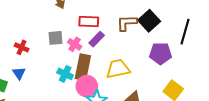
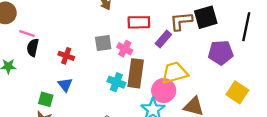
black square: (149, 21) -> (206, 17), turned 30
purple rectangle: (97, 39) -> (163, 39), moved
pink circle: (87, 86) -> (164, 91), moved

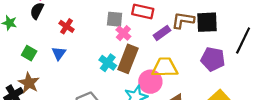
gray square: (103, 43) -> (115, 19), moved
green square: (46, 99) -> (29, 53), moved

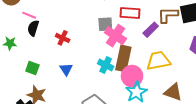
pink cross: (123, 33) -> (115, 36), size x1.5
blue triangle: (59, 53) -> (66, 69), moved
pink circle: (150, 82) -> (132, 76), moved

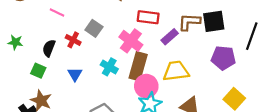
pink line: (29, 15) -> (57, 12), moved
gray square: (105, 24) -> (94, 28), moved, turned 35
black semicircle: (33, 28) -> (49, 48), moved
cyan cross: (106, 65) -> (109, 67), moved

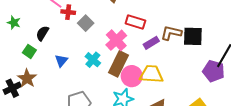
red cross: (73, 40) -> (68, 12), moved, turned -32
purple pentagon: (223, 58) -> (214, 71), moved
pink circle: (146, 86) -> (132, 76), moved

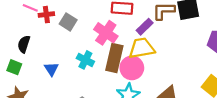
yellow trapezoid: (151, 74) -> (142, 48), moved

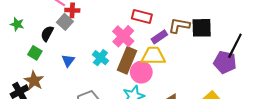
gray square: (68, 22) -> (65, 22), moved

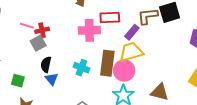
gray square: (65, 22) -> (38, 43), turned 35
black semicircle: (47, 34) -> (46, 65), moved
pink cross: (123, 36) -> (89, 30), moved, turned -30

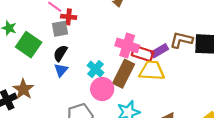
red rectangle: (110, 18) -> (142, 54), moved
pink cross: (89, 30) -> (127, 45), moved
pink circle: (124, 71) -> (102, 89), moved
green square: (18, 81) -> (29, 45), moved, size x1.6

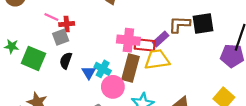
blue triangle: (61, 70) -> (89, 73), moved

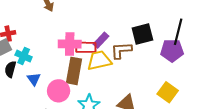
brown L-shape: (179, 24) -> (121, 50), moved
black square: (203, 24) -> (142, 34), moved
cyan cross: (103, 69) -> (24, 56), moved

